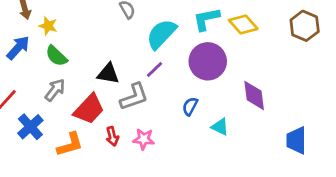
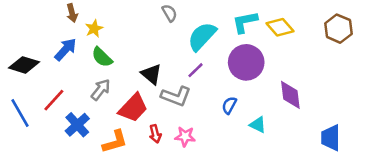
yellow star: (48, 26) -> (94, 29), turned 30
black triangle: (108, 74) -> (151, 74), turned 30
gray L-shape: (134, 97) -> (176, 96), turned 40

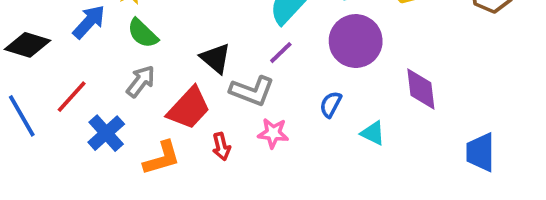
pink star: (185, 136) -> (273, 133), moved

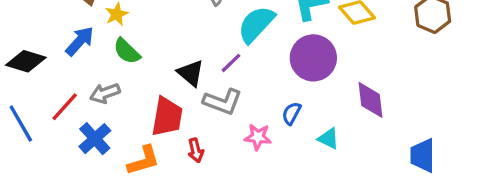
purple line: (281, 53) -> (231, 63), moved
gray arrow: (141, 81) -> (105, 93), moved, turned -148
red trapezoid: (189, 108) -> (167, 117), turned -33
pink star: (273, 133) -> (258, 137), moved

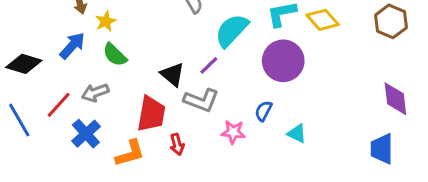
purple diamond: (371, 100) -> (395, 99), moved

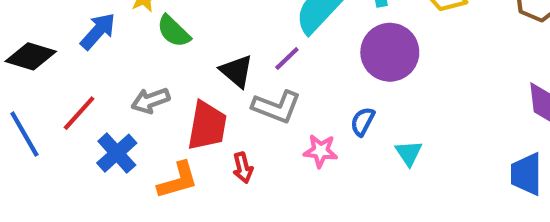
green semicircle: (115, 55) -> (174, 31), moved
gray arrow: (95, 93) -> (150, 101), moved
cyan triangle: (297, 134) -> (409, 153), turned 30

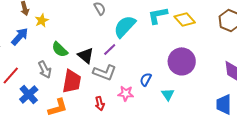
green semicircle: (174, 31) -> (60, 49), moved
purple circle: (390, 52) -> (182, 61), moved
gray arrow: (150, 101) -> (45, 69), turned -96
red arrow: (243, 168) -> (100, 103), moved

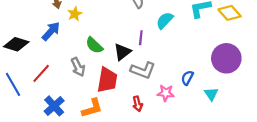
cyan semicircle: (125, 26) -> (165, 20), size x0.7
purple line: (110, 49) -> (141, 38), moved, turned -40
black triangle: (86, 55) -> (122, 52), turned 42
blue cross: (29, 94) -> (54, 106), moved

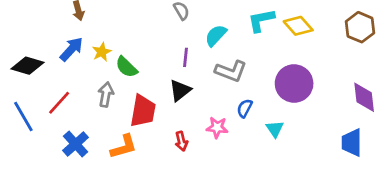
yellow star: (75, 14) -> (102, 52), moved
black triangle: (122, 52) -> (180, 90), moved
gray arrow: (78, 67) -> (106, 94), turned -144
gray L-shape: (143, 70) -> (231, 71), moved

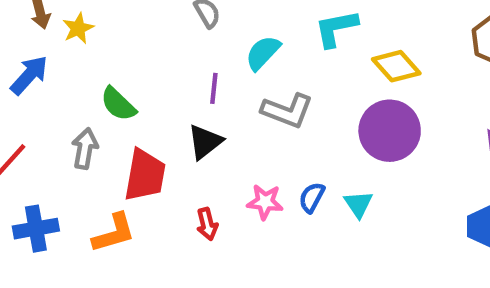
yellow diamond: (298, 26) -> (396, 66), moved
yellow star: (102, 52) -> (78, 28), moved
blue semicircle: (245, 108) -> (312, 197), moved
blue cross: (76, 144) -> (36, 229), turned 32

